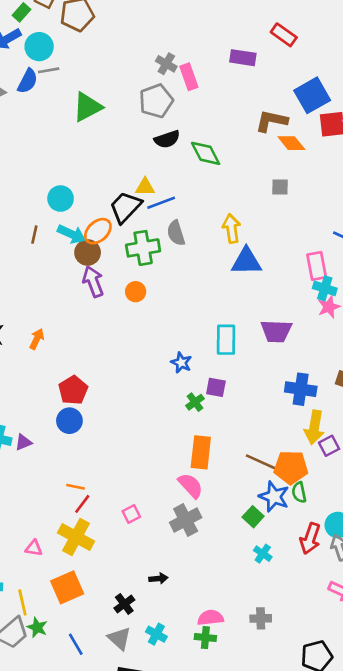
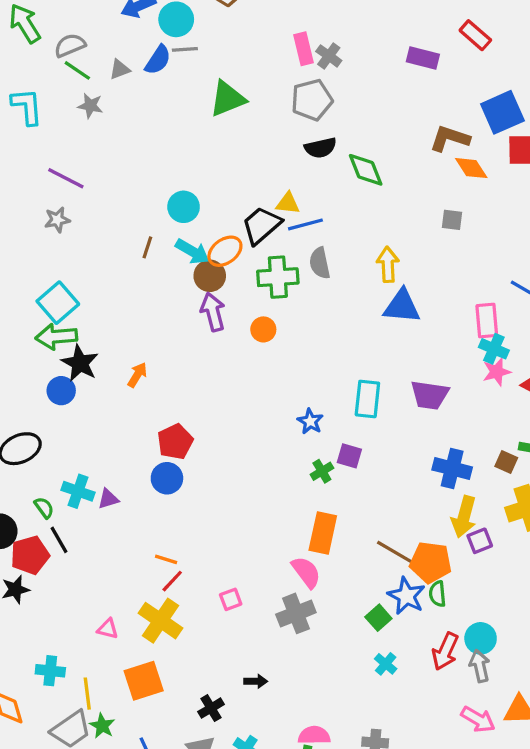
pink rectangle: (189, 77) -> (303, 49), moved

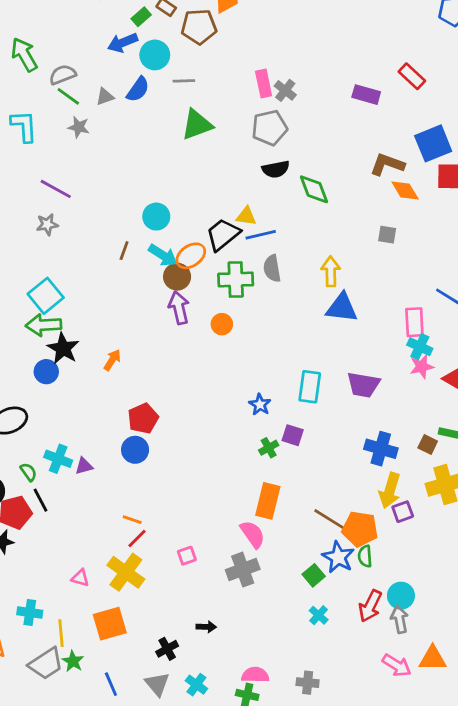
gray line: (185, 49) -> (184, 81), moved

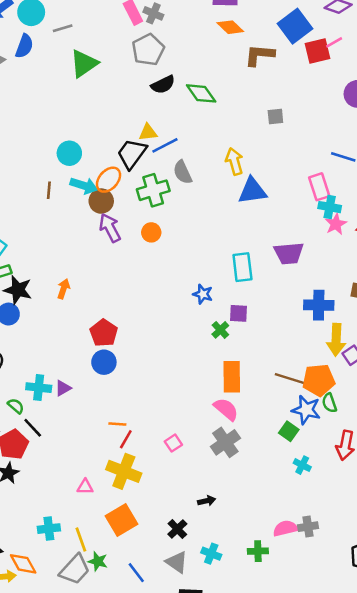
orange diamond: (405, 191) -> (230, 27), moved
pink semicircle: (255, 675) -> (285, 528), moved

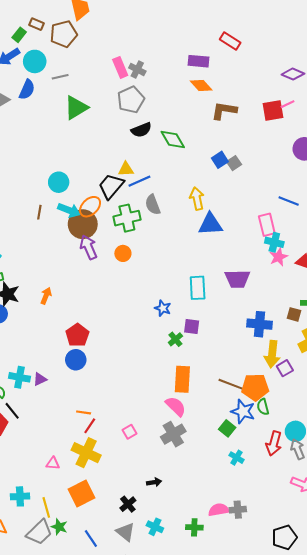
blue square: (295, 26) -> (220, 160), moved, size x0.6
gray square: (275, 116) -> (234, 163), turned -32
brown circle: (101, 201) -> (83, 224), size x1.4

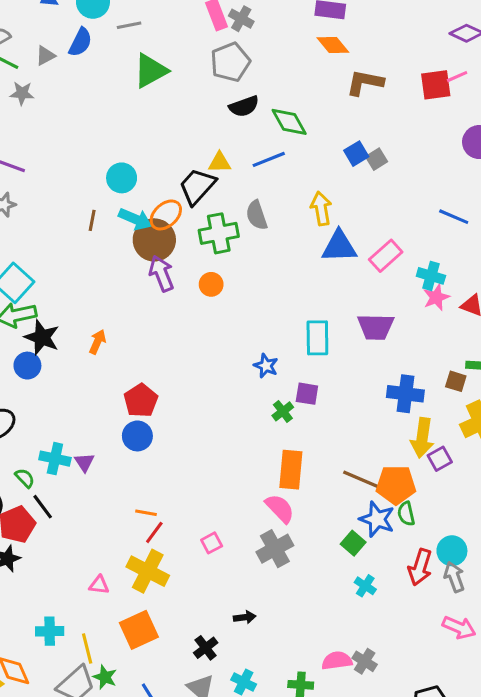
blue line: (139, 181) -> (269, 159), moved
pink rectangle: (267, 225) -> (386, 256), moved, turned 60
purple triangle: (40, 379) -> (84, 462), turned -40
gray cross: (238, 510) -> (365, 661), turned 35

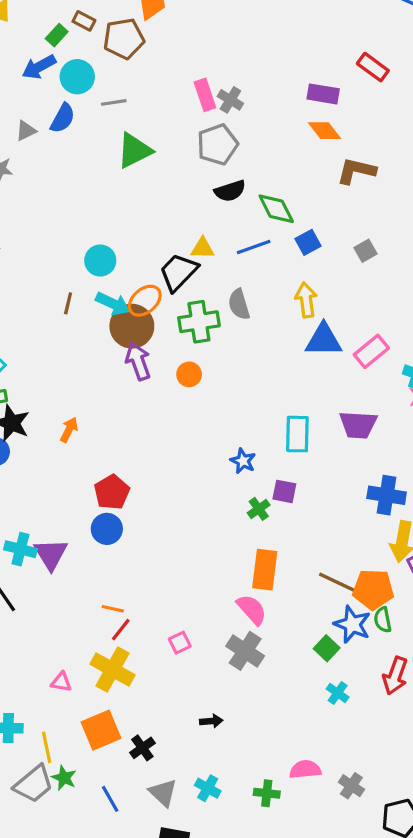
blue square: (356, 154) -> (308, 242), moved
purple triangle: (84, 462) -> (51, 554), size x1.6
gray cross: (275, 549) -> (245, 651), turned -30
black cross: (206, 648) -> (142, 748), moved
gray cross: (365, 661) -> (351, 786), moved

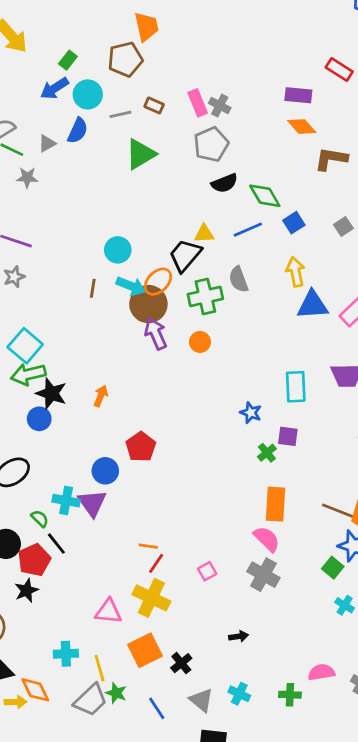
brown rectangle: (84, 21) -> (154, 105), moved
blue circle: (107, 529) -> (105, 471), moved
pink triangle: (61, 682) -> (108, 611), size x1.5

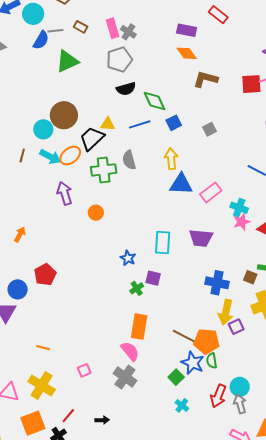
blue semicircle: (78, 131) -> (41, 40), moved
brown circle: (148, 304) -> (64, 115), moved
orange circle: (200, 342) -> (96, 213), moved
red line: (156, 563) -> (68, 416), moved

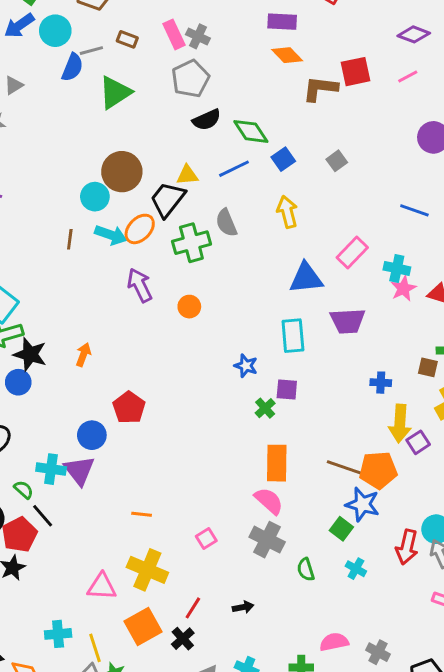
red square: (251, 84) -> (355, 72), moved
blue triangle: (181, 184) -> (306, 278), moved
blue cross: (217, 283) -> (381, 383), size x0.6
green semicircle: (212, 361) -> (306, 569), moved

